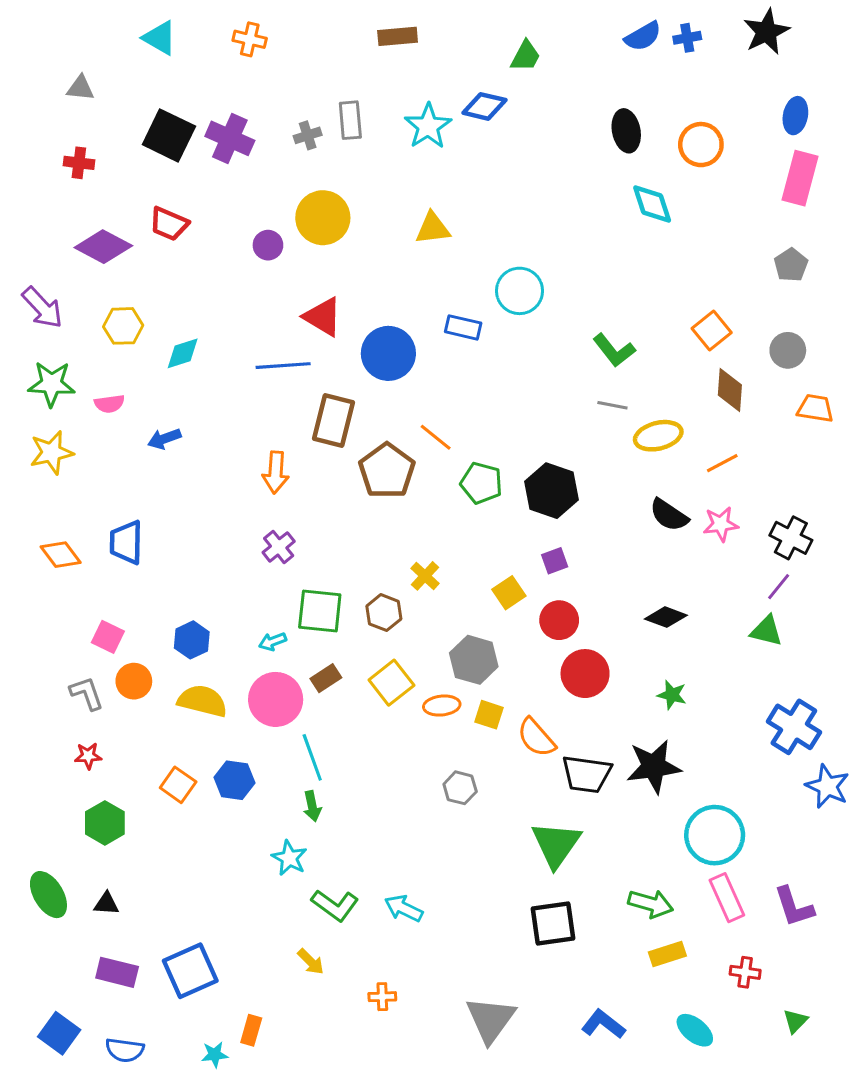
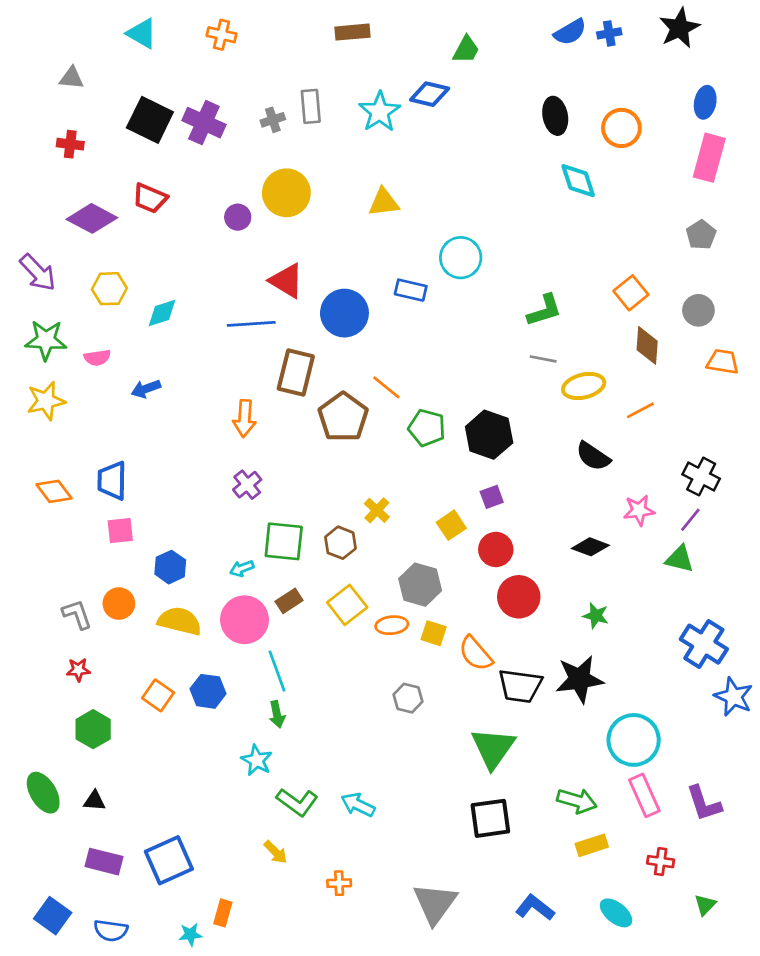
green L-shape: (614, 350) -> (544, 310), turned -69
pink star: (721, 524) -> (639, 510), moved
pink square: (108, 637) -> (120, 531), moved, turned -32

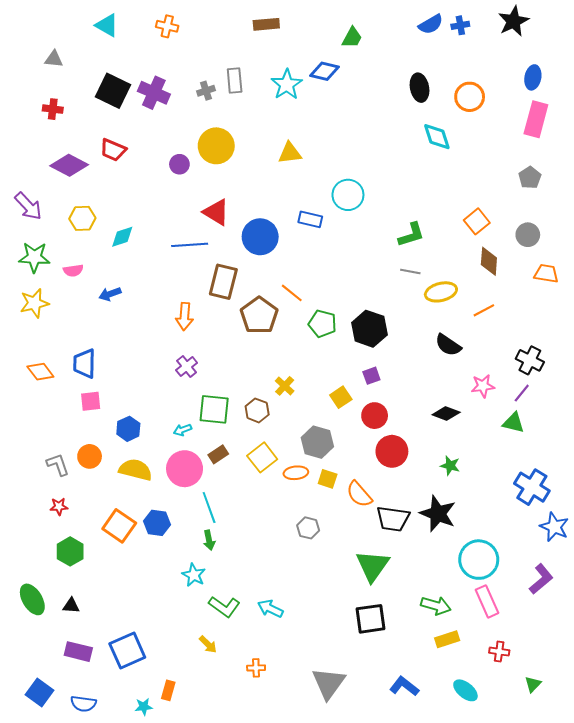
black star: (580, 679) -> (438, 514), turned 30
orange square: (158, 695) -> (119, 526), size x1.4
purple L-shape: (704, 803) -> (541, 579), moved, turned -112

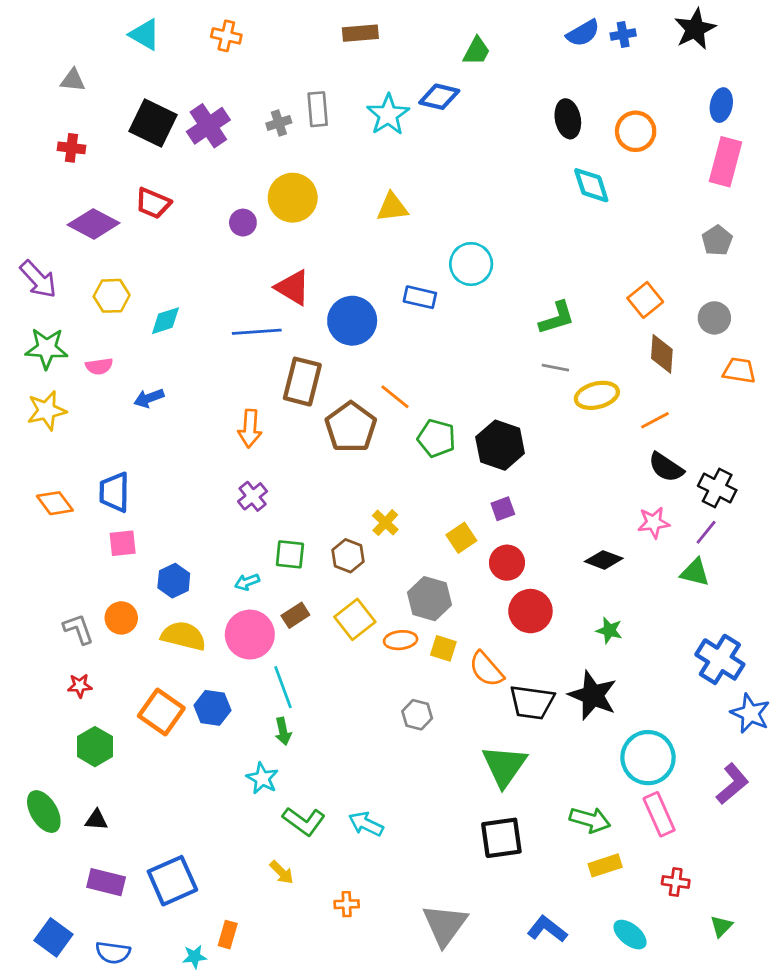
purple cross: (154, 93) -> (208, 126), turned 32
black semicircle: (448, 345) -> (666, 467), moved
green square: (214, 409) -> (290, 554), size x0.7

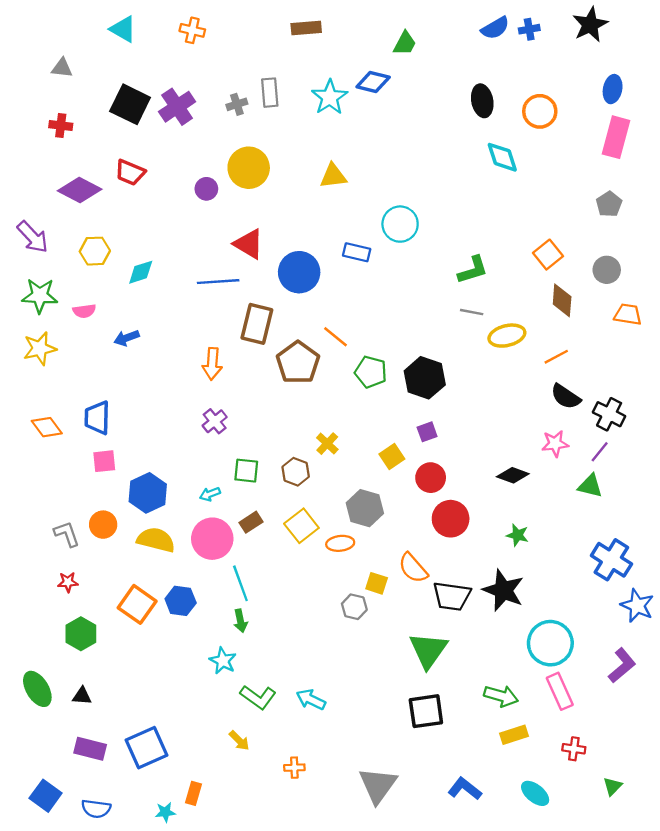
blue hexagon: (174, 581) -> (148, 493), size x1.4
yellow square: (443, 648) -> (377, 583), moved

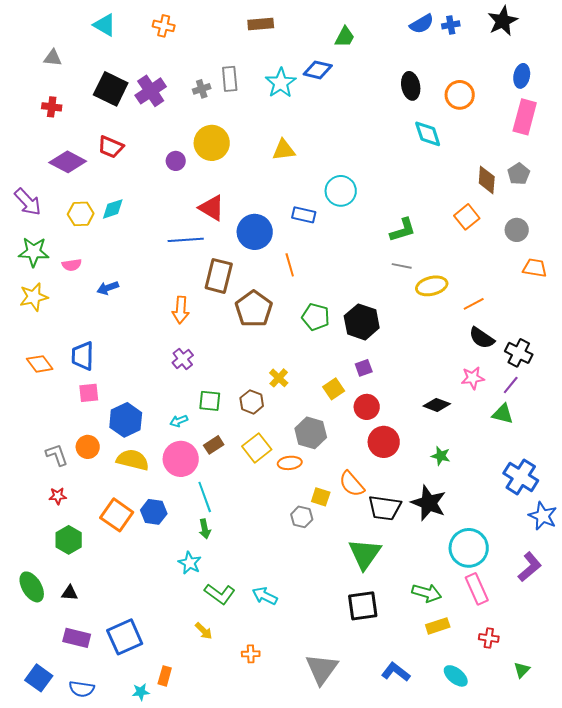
cyan diamond: (141, 272) -> (113, 209), moved
brown diamond: (562, 300) -> (487, 180), moved
orange line: (336, 337) -> (290, 265), moved, turned 35

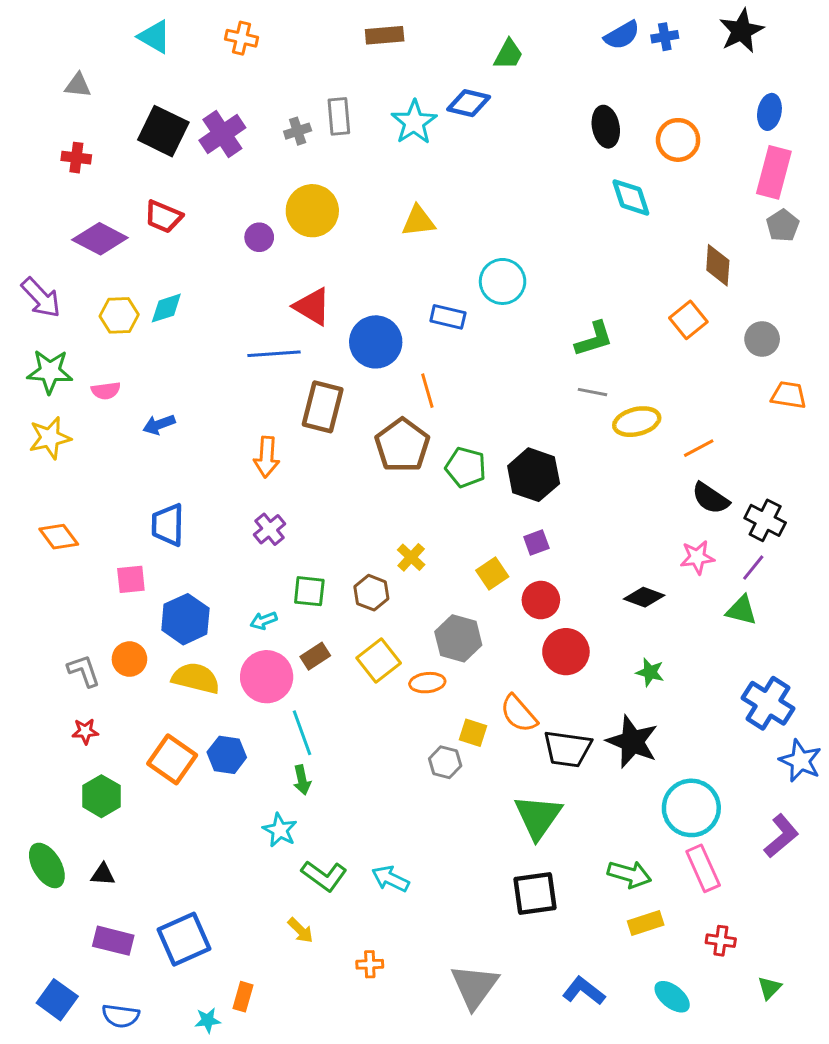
gray pentagon: (519, 174) -> (783, 225), moved
brown pentagon: (254, 309) -> (402, 445), moved
blue trapezoid: (83, 356) -> (168, 525), moved

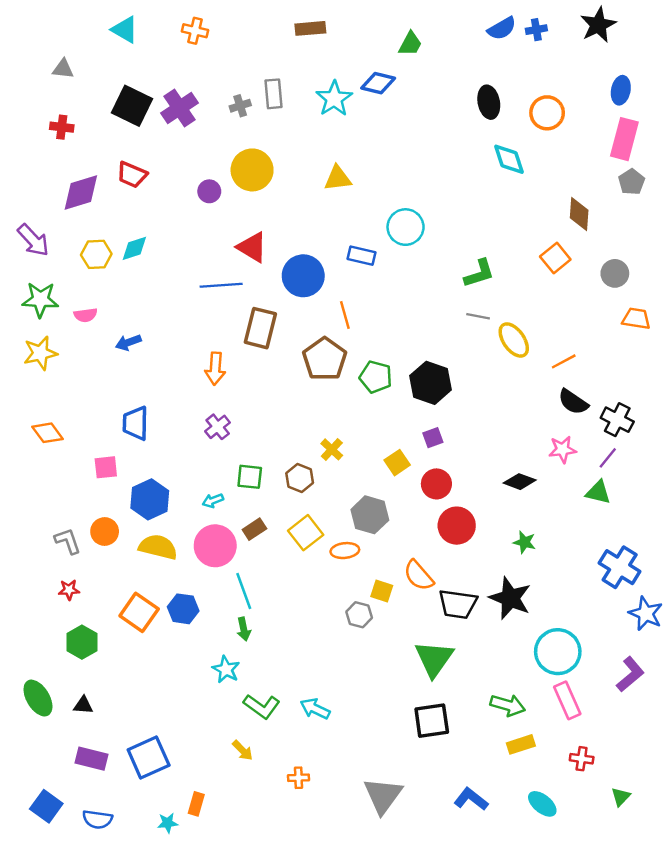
purple diamond: (100, 239) -> (81, 193), turned -45
yellow ellipse: (637, 422) -> (514, 340), turned 69

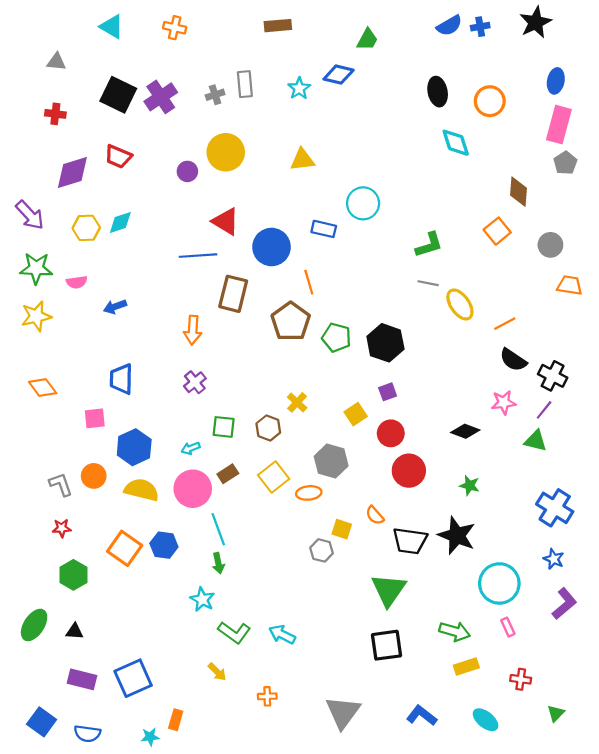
cyan star: (334, 99) -> (299, 88), size x0.7
orange semicircle: (419, 576) -> (375, 515), size x0.7
blue star: (646, 614) -> (554, 559), moved, size x0.7
green ellipse: (38, 698) -> (34, 625), turned 64
pink rectangle: (567, 700) -> (508, 627), size x0.6

